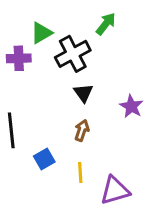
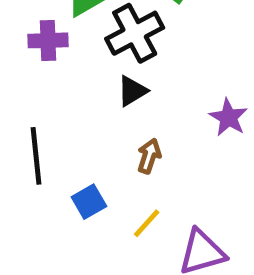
black triangle: (83, 93) -> (132, 91), moved, turned 35
yellow line: (80, 172) -> (147, 223), turned 45

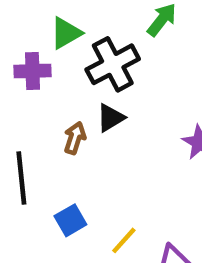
brown arrow: (149, 156) -> (75, 138), moved

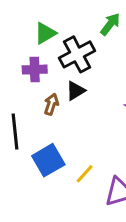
purple cross: (32, 71) -> (35, 70), moved
blue square: (70, 220) -> (48, 160), size x1.5

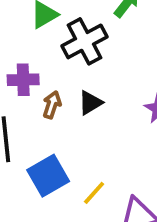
purple cross: (35, 70) -> (23, 80), moved
black triangle: (76, 91) -> (90, 103), moved

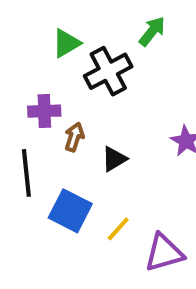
black triangle: (90, 103) -> (114, 159), moved
blue square: (48, 176) -> (70, 211), turned -33

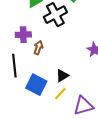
black triangle: (114, 159) -> (62, 76), moved

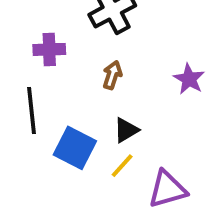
brown arrow: (38, 48) -> (112, 75), moved

